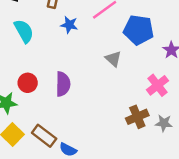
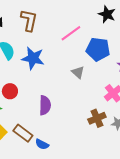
blue star: (69, 25) -> (33, 58), moved, size x1.6
purple semicircle: (63, 84) -> (45, 105), moved

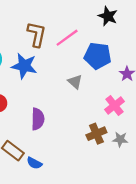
brown L-shape: (29, 20) -> (37, 34), moved

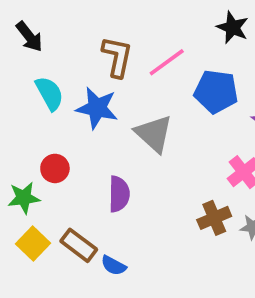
gray triangle: (75, 82) -> (154, 134), moved, size x1.6

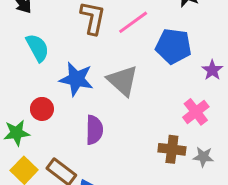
blue star: (97, 108) -> (76, 79), moved
brown cross: (214, 218) -> (172, 149), turned 30

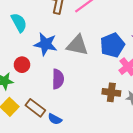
blue pentagon: (173, 46) -> (112, 45), moved, turned -30
gray triangle: (123, 81) -> (77, 45), turned -30

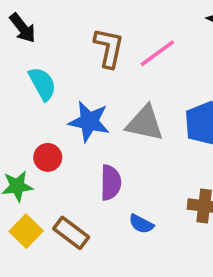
blue semicircle: (55, 119) -> (141, 224), moved

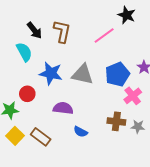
black arrow: (23, 28) -> (34, 30), moved
pink line: (157, 53) -> (104, 35), moved
purple semicircle: (111, 183) -> (63, 108), turned -84

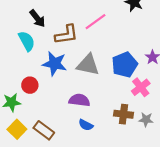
brown L-shape: (62, 31) -> (66, 35), moved, turned 70
pink line: (104, 35) -> (95, 22), moved
purple semicircle: (63, 108) -> (79, 100), moved

